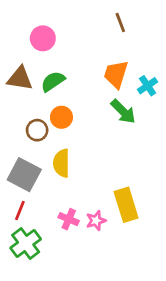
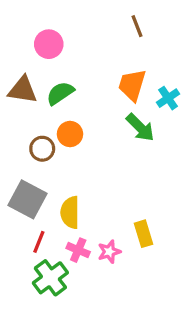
yellow semicircle: (61, 163) -> (70, 212), moved
yellow rectangle: (126, 205) -> (144, 234), size x0.7
red line: (20, 210) -> (39, 242), moved
green cross: (26, 243) -> (50, 278), moved

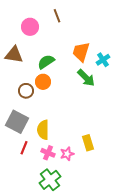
brown line: (137, 26) -> (57, 16), moved
green semicircle: (60, 93) -> (46, 62), moved
green cross: (50, 278) -> (50, 180), moved

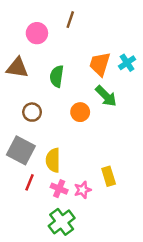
brown line: (57, 16) -> (70, 20), turned 40
cyan cross: (103, 60) -> (127, 63), moved
green semicircle: (46, 62) -> (57, 76), turned -48
orange circle: (43, 82) -> (80, 112), moved

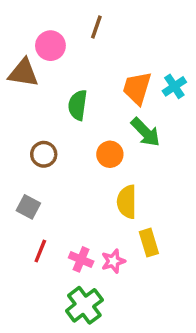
brown triangle: (17, 68) -> (23, 73), moved
gray square: (21, 150) -> (28, 207), size x0.6
yellow semicircle: (53, 160) -> (127, 202), moved

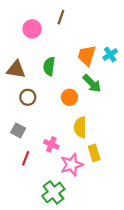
brown triangle: (23, 73) -> (16, 69), moved
pink cross: (81, 259) -> (51, 144), moved
pink star: (113, 261) -> (72, 165), size x1.5

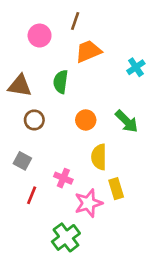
orange trapezoid: (87, 56) -> (88, 51), moved, turned 50
green arrow: (92, 83) -> (127, 121), moved

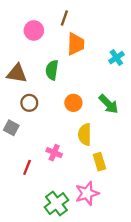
orange trapezoid: (88, 51) -> (76, 44), turned 115
gray square: (22, 161) -> (11, 128), moved
pink star: (88, 203) -> (87, 193), moved

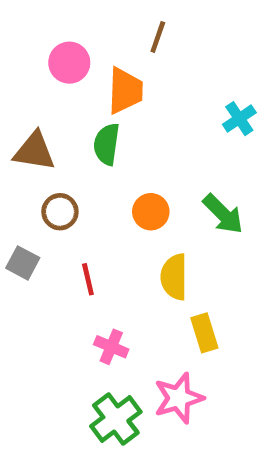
brown line: (64, 18) -> (158, 37), moved
orange trapezoid: (76, 44) -> (125, 91), moved
pink cross: (54, 153) -> (111, 347), moved
red line: (27, 167) -> (88, 279), moved, turned -35

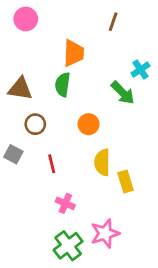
brown line: (158, 37) -> (113, 22), moved
pink circle: (69, 63) -> (26, 19), moved
green arrow: (223, 214) -> (123, 93), moved
yellow rectangle: (204, 333) -> (125, 182), moved

